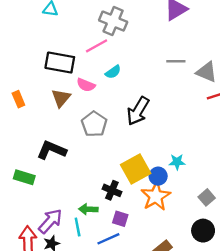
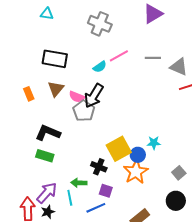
pink line: (97, 46) -> (119, 56), moved
pink semicircle: (86, 85) -> (77, 97), moved
orange rectangle: (18, 99) -> (29, 94), moved
black arrow: (138, 111) -> (94, 96), moved
green rectangle: (24, 177) -> (45, 156), moved

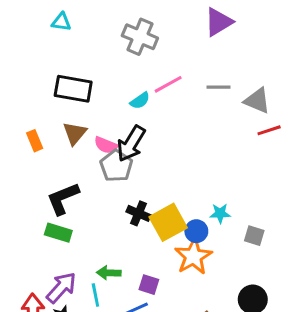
black L-shape: (48, 133) -> (63, 199), turned -45
black cross: (99, 167) -> (138, 213), moved
gray square: (179, 173) -> (254, 236), moved, turned -32

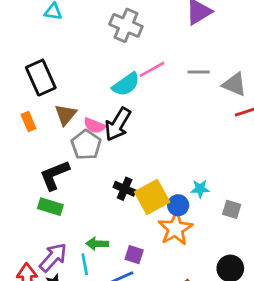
black rectangle: (73, 89) -> (41, 78), moved, turned 56
cyan semicircle: (140, 101) -> (126, 84), size x1.5
gray pentagon: (116, 166) -> (86, 145), moved

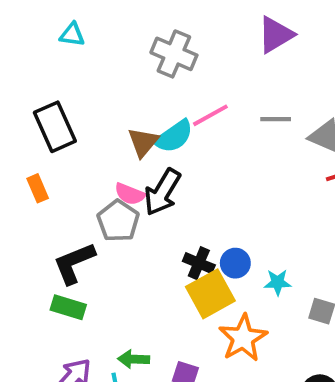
brown triangle: (66, 115) -> (143, 142), moved
black cross: (125, 189) -> (199, 263), moved
blue circle: (178, 205) -> (235, 263), moved

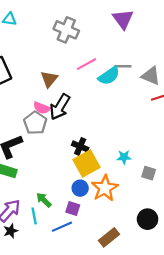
purple triangle: (276, 35) -> (123, 19), turned -35
cyan semicircle: (174, 136) -> (109, 76), moved
blue circle: (235, 263) -> (80, 188), moved
green arrow: (134, 359) -> (44, 200), turned 42

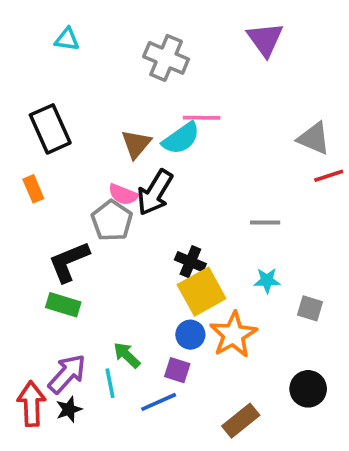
pink line: (87, 64) -> (202, 118), turned 30
gray line: (123, 66) -> (265, 222), moved
cyan semicircle: (109, 76) -> (181, 138), moved

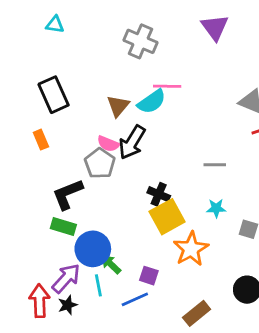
cyan triangle: (67, 39) -> (55, 25), moved
blue circle: (190, 335) -> (93, 249), moved, size x1.6

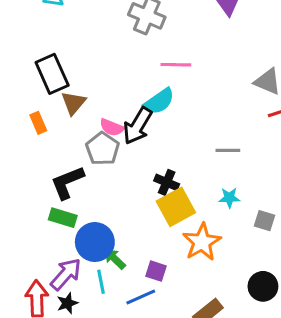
cyan semicircle: (152, 102) -> (159, 101), moved
brown triangle: (118, 106) -> (73, 103), moved

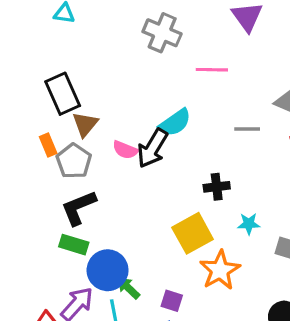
pink line: (176, 65) -> (212, 70), moved
gray pentagon: (102, 149) -> (74, 161), moved
gray line: (228, 150) -> (247, 129), moved
black cross: (167, 182) -> (217, 187), moved, turned -30

